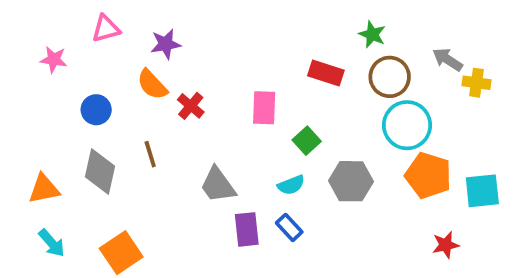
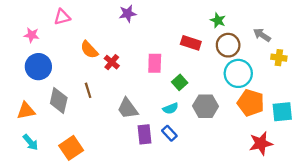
purple star: (166, 44) -> (128, 14), moved
yellow cross: (477, 83) -> (279, 58), moved
blue circle: (96, 110) -> (38, 67), moved, size x1.5
red star: (446, 245) -> (261, 143), size x1.5

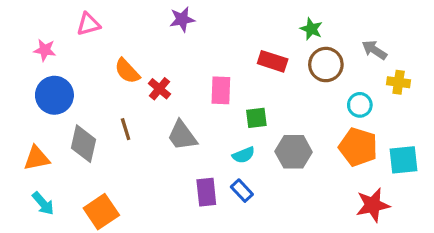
cyan circle: (238, 73) -> (360, 105), moved, size x0.6
green square: (180, 82) -> (256, 118), turned 35
gray trapezoid: (128, 108) -> (182, 136), moved

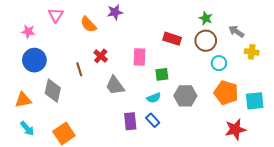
pink triangle: (88, 24) -> (56, 15), turned -42
green star: (311, 29) -> (206, 18), moved
orange semicircle: (127, 71) -> (88, 24), moved
cyan circle: (360, 105) -> (219, 63), moved
brown line: (126, 129) -> (79, 69), moved

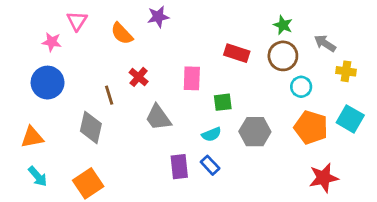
pink star: (28, 32) -> (52, 42), moved
gray diamond: (53, 91) -> (91, 127), moved
cyan square: (255, 101) -> (350, 119), moved, turned 36

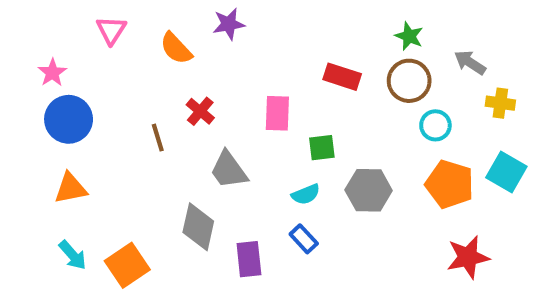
pink star: (52, 42) -> (52, 73), moved, turned 30
gray diamond: (91, 127) -> (198, 227), moved
orange triangle: (32, 137) -> (71, 188), moved
purple rectangle: (179, 167) -> (249, 259), moved
cyan arrow: (38, 176) -> (73, 255), moved

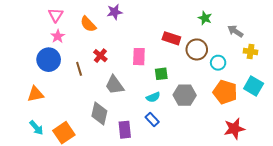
pink star: (52, 73) -> (58, 36), moved
brown circle: (409, 81) -> (197, 49), moved
blue circle: (69, 119) -> (49, 60), moved

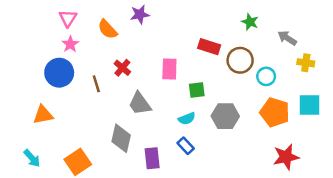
cyan square: (254, 86) -> (309, 105), turned -30
cyan arrow: (36, 128) -> (32, 158), moved

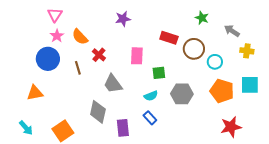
purple star: (140, 14) -> (123, 19), moved
orange semicircle: (108, 29) -> (80, 37), moved

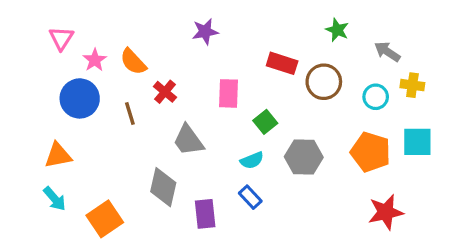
pink triangle: (55, 15) -> (61, 38), moved
cyan circle: (215, 62) -> (376, 97), moved
green square: (159, 73) -> (265, 122), turned -32
cyan arrow: (26, 128) -> (55, 199), moved

